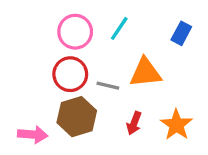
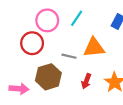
red circle: (70, 74) -> (32, 43), moved

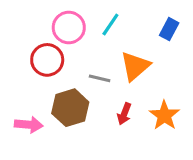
orange triangle: (94, 48) -> (135, 66), turned -35

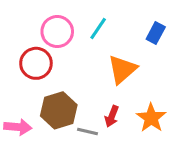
gray line: (100, 78) -> (87, 132), moved

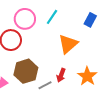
gray line: (87, 132) -> (45, 85), turned -40

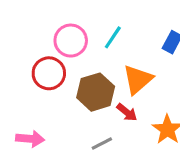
brown hexagon: (26, 71) -> (96, 92), moved
red arrow: (61, 75) -> (127, 112), moved, turned -72

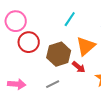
pink circle: (71, 41) -> (16, 21), moved
gray line: (102, 143) -> (53, 84), moved

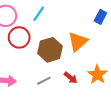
cyan line: (70, 19) -> (39, 14), moved
red arrow: (79, 67) -> (71, 78), moved

